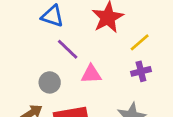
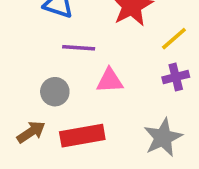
purple line: (68, 49) -> (79, 48), turned -40

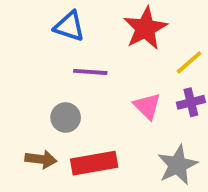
pink triangle: (110, 81) -> (147, 106), moved, turned 48
brown arrow: (31, 132) -> (41, 159), turned 40

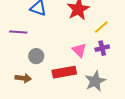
purple line: (90, 72) -> (18, 32), moved
red rectangle: (94, 163) -> (64, 72), moved

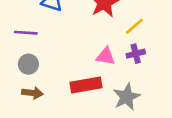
pink triangle: (79, 50) -> (106, 56), turned -35
gray circle: (36, 56) -> (28, 64), moved

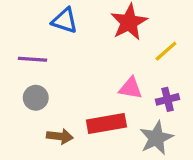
purple cross: (136, 54) -> (168, 99), moved
brown arrow: (32, 93) -> (60, 136), moved

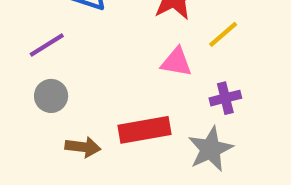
purple line: (33, 59) -> (47, 45), turned -36
pink triangle: (131, 88) -> (176, 62), moved

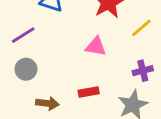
pink triangle: (176, 62) -> (96, 46), moved
red rectangle: (145, 130) -> (89, 92), size x0.6

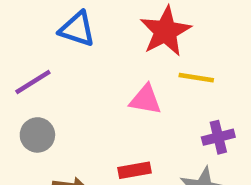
yellow line: (141, 28) -> (196, 78), moved, turned 50

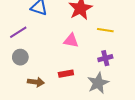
yellow line: (196, 78) -> (105, 30), moved

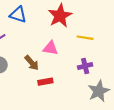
brown arrow: (36, 82) -> (32, 63), moved, turned 42
gray star: (98, 83) -> (99, 91), moved

